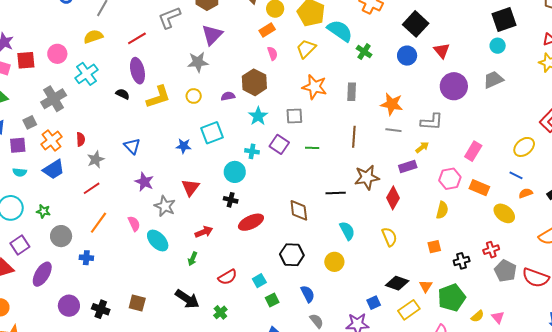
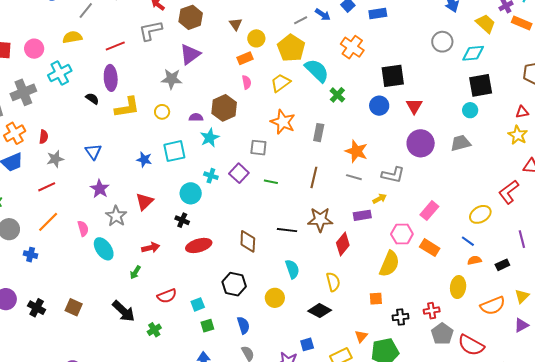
black square: (416, 24) -> (393, 76), turned 30
cyan star: (258, 116) -> (210, 138), moved
yellow semicircle: (442, 210) -> (389, 264), size x1.5
yellow ellipse: (504, 213) -> (458, 287), moved, turned 50
black diamond: (397, 283) -> (320, 311), moved

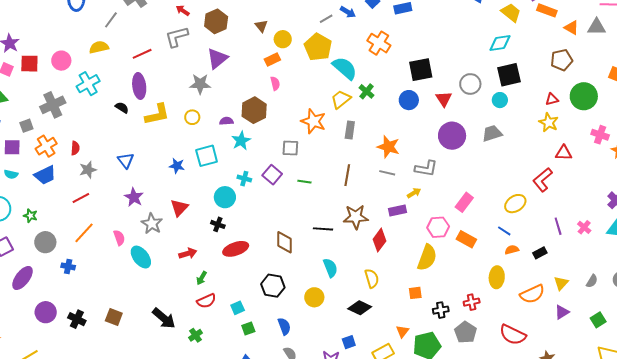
gray circle: (442, 42) -> (470, 84), moved
yellow trapezoid: (281, 83) -> (341, 99), moved
green arrow: (135, 272) -> (202, 278), moved
gray pentagon: (442, 334) -> (466, 332), moved

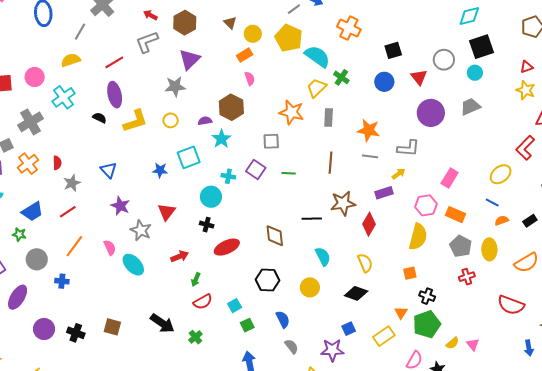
black square: (421, 70) -> (393, 50), size x0.7
blue trapezoid: (45, 175) -> (32, 211), moved
black cross: (441, 310) -> (427, 296), moved, turned 35
gray pentagon: (466, 332) -> (461, 246), moved

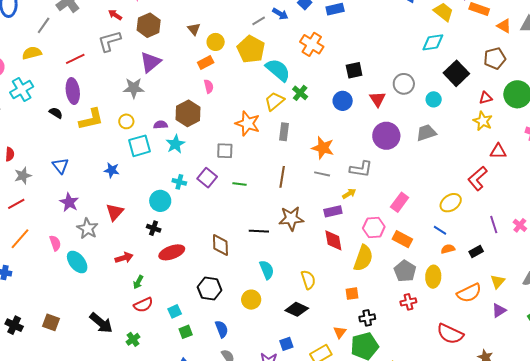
black square: (482, 47) -> (456, 73), moved, turned -30
cyan square: (189, 157) -> (140, 146), moved
red diamond: (369, 224) -> (333, 240), moved, turned -45
black cross: (427, 296) -> (367, 318), turned -35

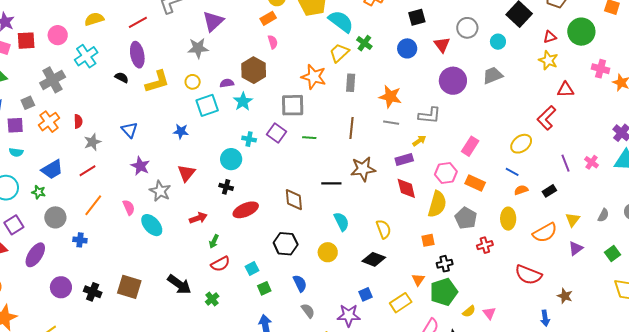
gray square: (225, 151) -> (293, 105), size x1.4
gray pentagon: (405, 271) -> (466, 218), moved
brown square: (51, 322) -> (129, 287), size x1.4

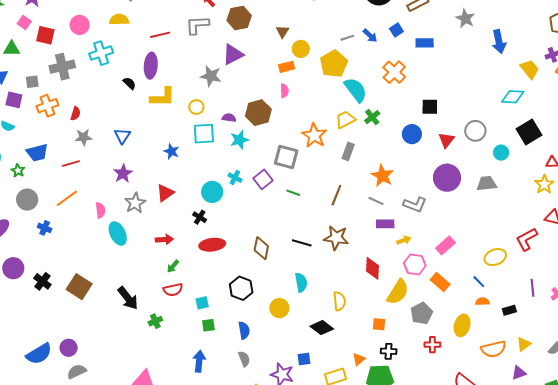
red square: (26, 41) -> (45, 35), moved
yellow arrow: (419, 141) -> (404, 240), moved
purple rectangle: (404, 159) -> (385, 224), moved

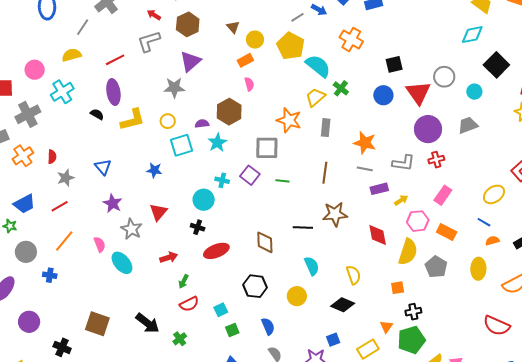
red triangle: (446, 140) -> (418, 93), size x1.5
black cross: (42, 281) -> (62, 347), moved
red cross: (432, 345) -> (436, 160), moved

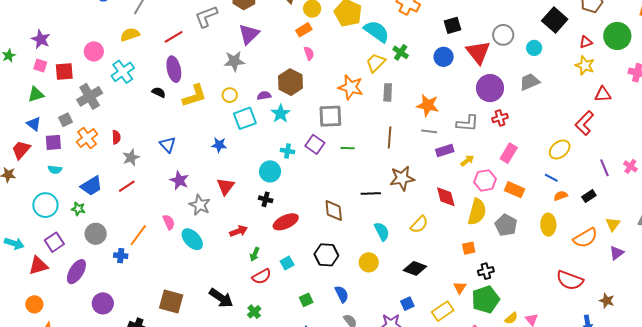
orange line: (64, 241) -> (138, 235), moved
yellow semicircle: (353, 275) -> (419, 224), moved, turned 66
cyan square: (221, 310) -> (287, 263), moved

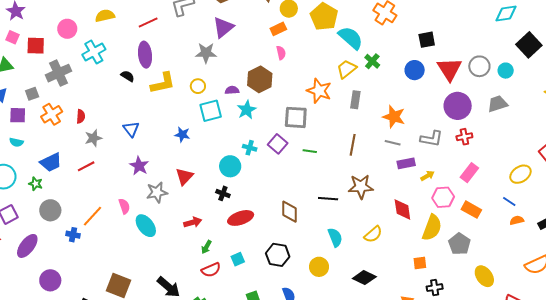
gray circle: (503, 35) -> (479, 66), moved
gray star: (200, 205) -> (157, 192), turned 30
yellow ellipse: (548, 225) -> (484, 276), moved, turned -40

